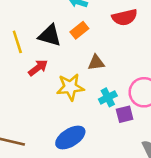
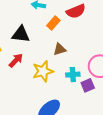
orange rectangle: (79, 30) -> (53, 23), moved
cyan cross: (108, 97) -> (73, 75), turned 32

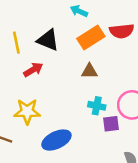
orange rectangle: (53, 23) -> (91, 37), size x1.5
yellow star: (43, 71) -> (27, 112), moved

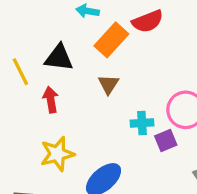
red arrow: (33, 70) -> (51, 100), turned -54
brown triangle: (89, 71) -> (108, 84), moved, turned -42

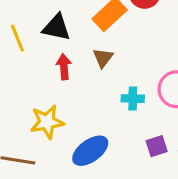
red arrow: (51, 100) -> (64, 67), moved
purple square: (166, 141) -> (157, 146), moved

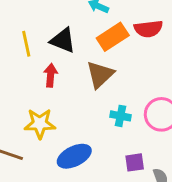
brown triangle: (103, 58) -> (100, 75), size x1.5
red arrow: (64, 67) -> (51, 75), moved

